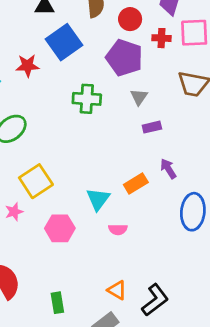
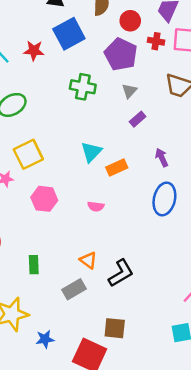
purple rectangle: (152, 127) -> (138, 119), turned -35
purple arrow: (168, 169) -> (162, 157), moved
cyan triangle: (98, 199) -> (91, 152), moved

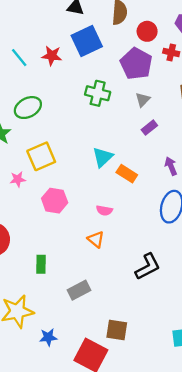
orange rectangle: (117, 168) -> (127, 174), turned 54
orange triangle: (88, 260) -> (96, 239), moved
black L-shape: (121, 273) -> (148, 267), moved

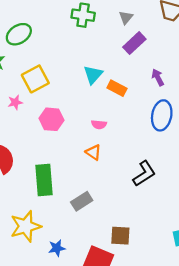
purple rectangle: (149, 128) -> (134, 43), size x1.5
green rectangle: (41, 264) -> (44, 180), size x1.8

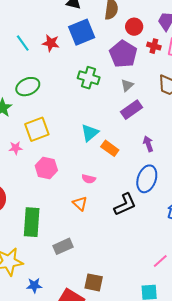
black L-shape: (144, 174) -> (125, 204), moved

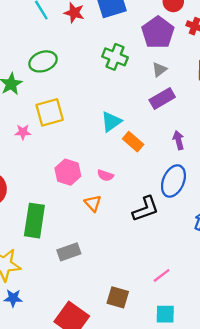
pink hexagon: (46, 168) -> (68, 172), moved
pink line: (160, 261) -> (162, 275), moved
brown square: (94, 282) -> (118, 297), moved
blue star: (34, 285) -> (13, 298), moved

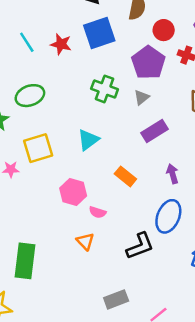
gray triangle: (159, 70) -> (142, 97), moved
cyan triangle: (111, 122) -> (88, 140), moved
pink hexagon: (68, 172) -> (73, 192), moved
gray rectangle: (69, 252) -> (116, 299), moved

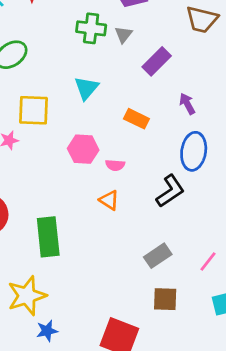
gray triangle: (142, 97) -> (123, 35), moved
yellow square: (38, 148) -> (34, 110), turned 32

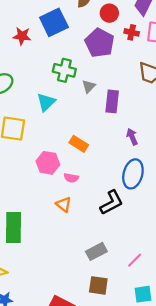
gray triangle: (123, 35) -> (89, 86), moved
purple rectangle: (157, 61) -> (112, 101), turned -45
cyan triangle: (86, 88) -> (46, 102), moved
orange rectangle: (136, 119) -> (79, 144), moved

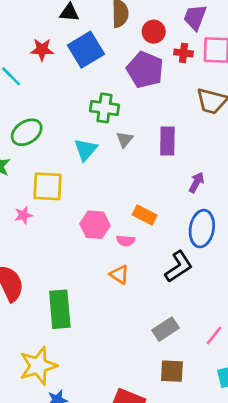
red star: (22, 36) -> (42, 50), moved
gray triangle: (89, 86) -> (125, 139), moved
purple arrow: (132, 137) -> (196, 182), turned 56
orange rectangle: (79, 144) -> (145, 215), moved

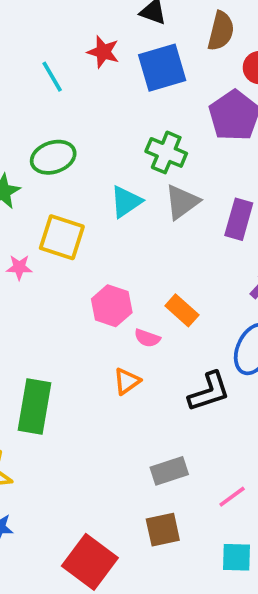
gray triangle: (125, 139) -> (182, 202), size x1.5
orange triangle: (119, 275) -> (127, 381), turned 36
brown square: (172, 371) -> (163, 530), turned -30

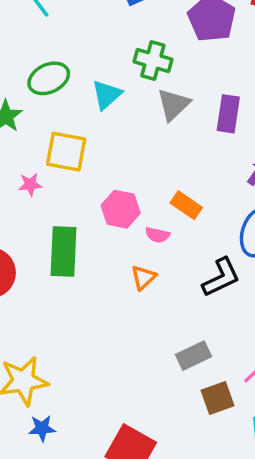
cyan triangle: (126, 202) -> (107, 95), moved
green rectangle: (34, 406) -> (64, 252), moved
brown square: (163, 530) -> (218, 398), moved

